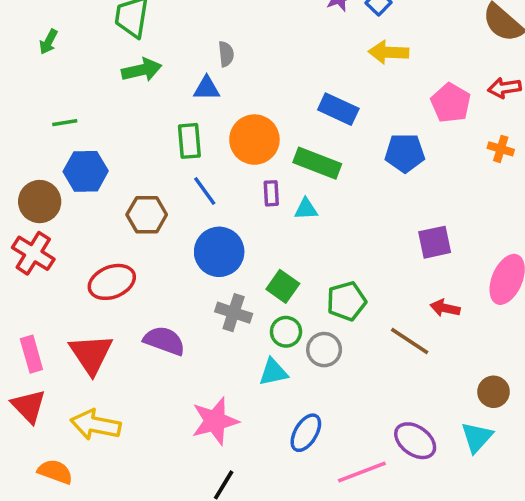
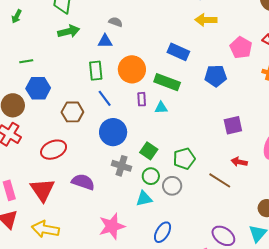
gray semicircle: (226, 54) -> (116, 22), turned -64

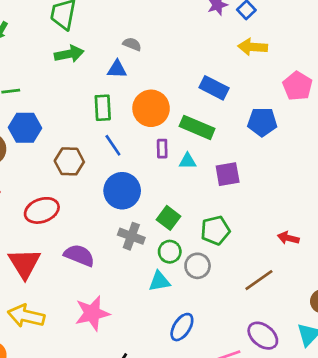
purple square: (233, 125) -> (228, 174), moved
brown line: (220, 180) -> (259, 280), moved, turned -70
pink star: (112, 226) -> (92, 313), moved

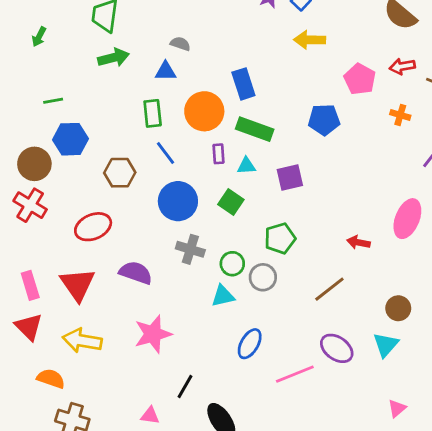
blue rectangle: (214, 88) -> (243, 84), moved, turned 48
green square: (168, 218) -> (231, 202), moved

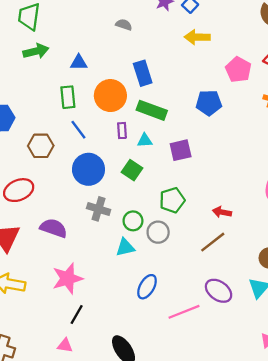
gray semicircle: (180, 44) -> (124, 25), moved
red arrow: (358, 242) -> (222, 212), moved
black line: (185, 386) -> (77, 314), moved

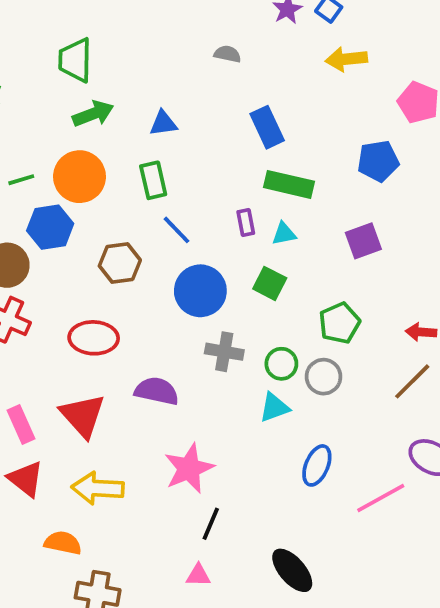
orange circle: (110, 96) -> (80, 177), moved
purple square: (181, 150) -> (363, 241), moved
red ellipse: (19, 190) -> (94, 338), turned 32

